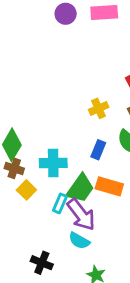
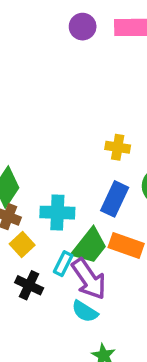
yellow cross: (99, 108) -> (118, 147), turned 30
blue rectangle: (98, 150) -> (115, 199), size x1.4
black cross: (42, 263) -> (29, 285), moved

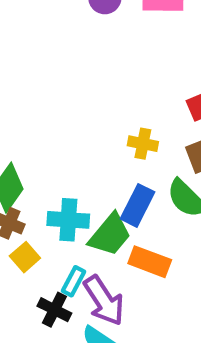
green trapezoid: (90, 246) -> (110, 235), moved
black cross: (29, 285) -> (54, 310), moved

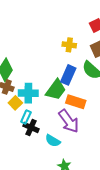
cyan cross: (68, 220) -> (28, 93), moved
cyan rectangle: (73, 281) -> (26, 117), moved
purple arrow: (104, 301) -> (69, 121), moved

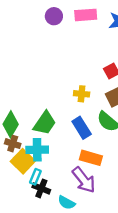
blue rectangle: (68, 75) -> (82, 128), turned -54
green trapezoid: (56, 90) -> (45, 123), moved
yellow square: (15, 103) -> (23, 161), size x1.5

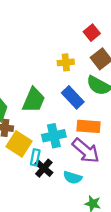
cyan cross: (37, 150) -> (54, 136), moved
black cross: (41, 188) -> (44, 168), turned 30

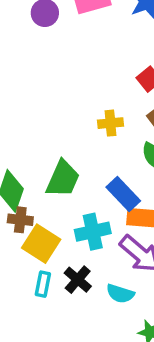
blue rectangle: (73, 97) -> (123, 194), moved
cyan rectangle: (35, 157) -> (43, 284), moved

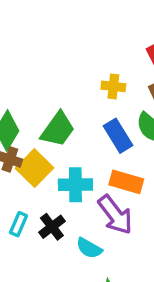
blue rectangle: (123, 194) -> (118, 136), moved
yellow square: (41, 244) -> (35, 168), moved

